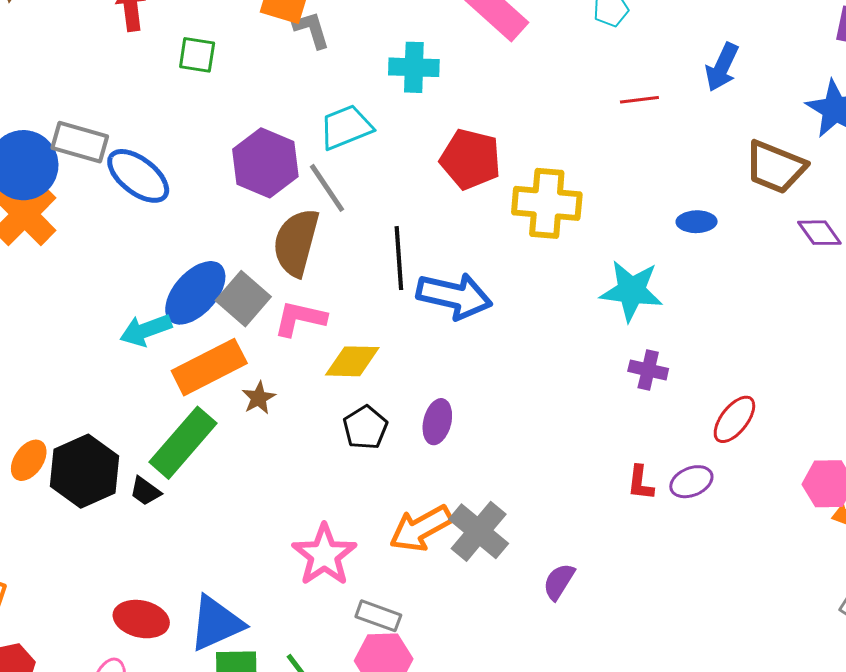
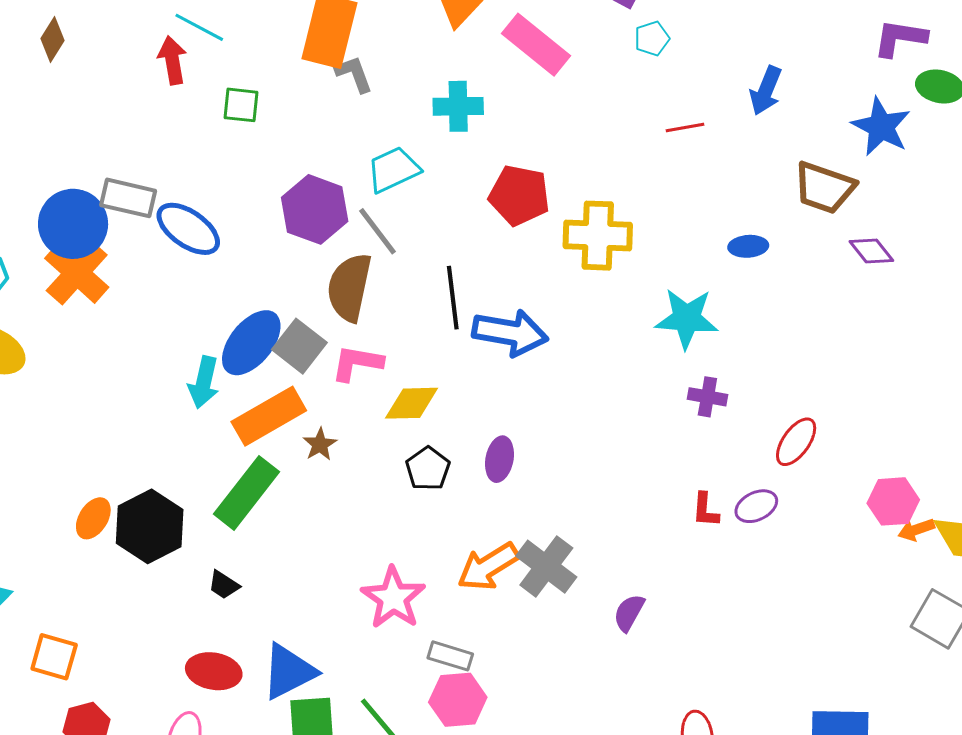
cyan arrow: (146, 330) -> (204, 382), turned -54
black trapezoid: (145, 491) -> (224, 585), moved

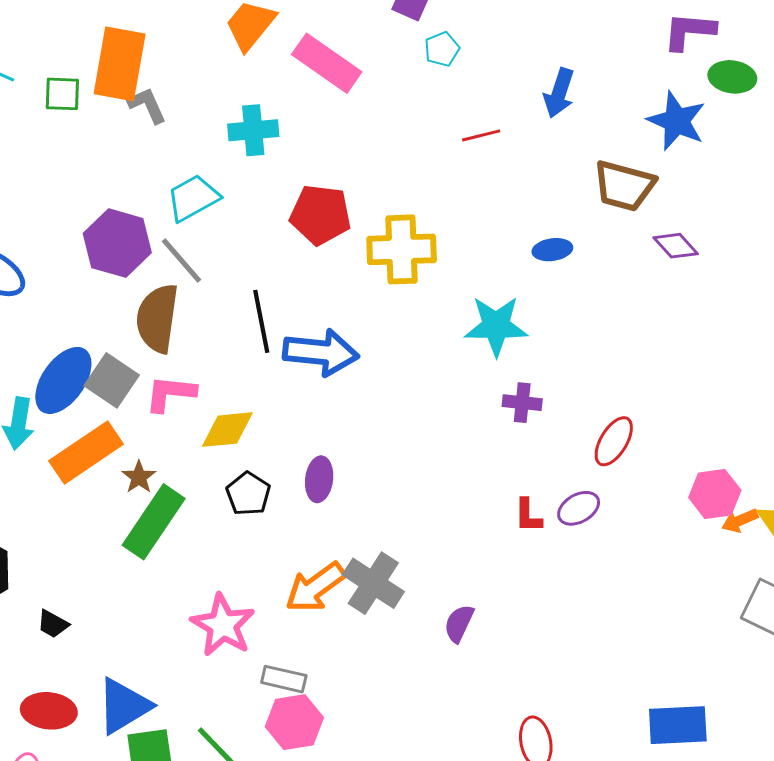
green square: (241, 105) -> (62, 94), moved
green rectangle: (247, 493) -> (154, 522), moved

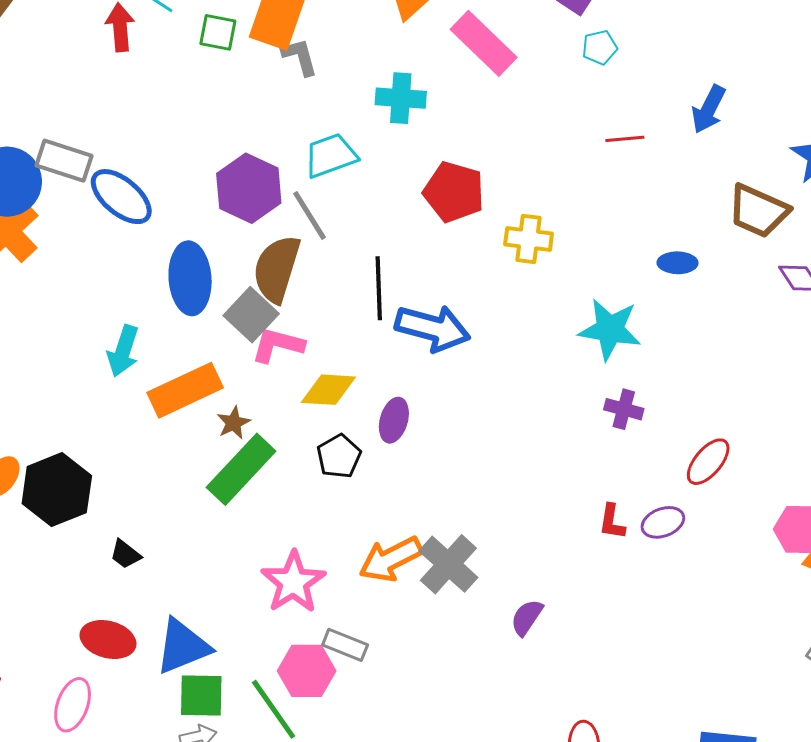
yellow cross: (402, 249) -> (529, 239), size x0.7
blue ellipse: (63, 380) -> (190, 278), moved, turned -48
gray square: (112, 380) -> (251, 315), moved
purple ellipse: (319, 479) -> (394, 420), moved
pink hexagon: (294, 722) -> (307, 671), moved

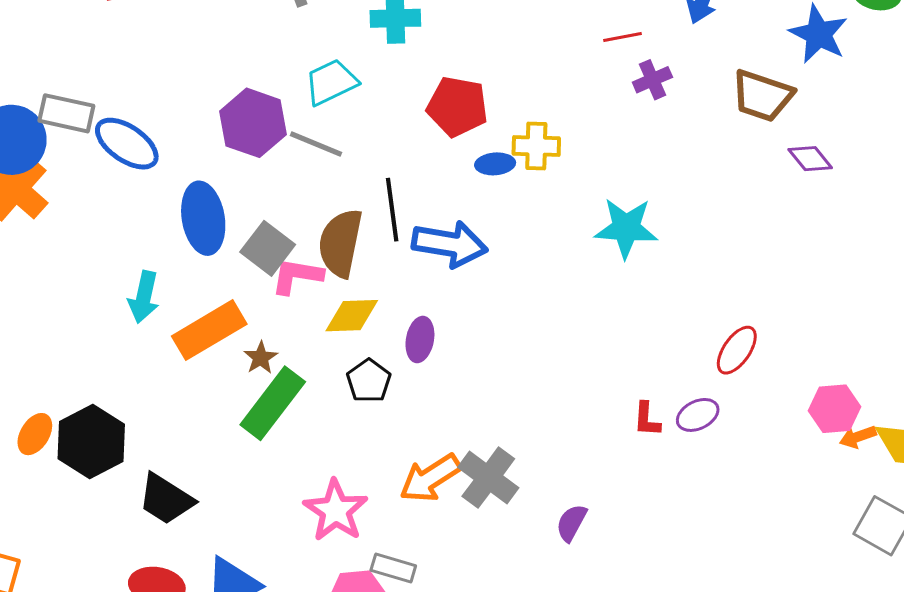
gray line: (309, 215) -> (316, 144), turned -30
blue ellipse: (678, 263) -> (495, 164), moved
brown semicircle: (277, 269) -> (341, 243), moved
purple cross: (624, 409) -> (652, 80), moved, turned -33
black trapezoid: (125, 554) -> (166, 499), size x1.8

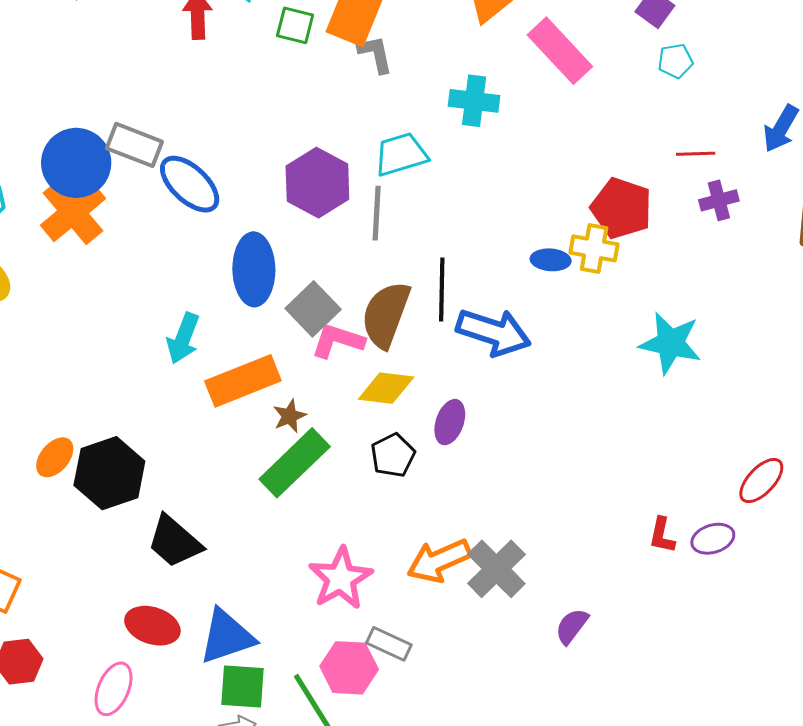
red pentagon: (457, 107) -> (621, 208), moved
gray line: (316, 144) -> (377, 213), turned 62

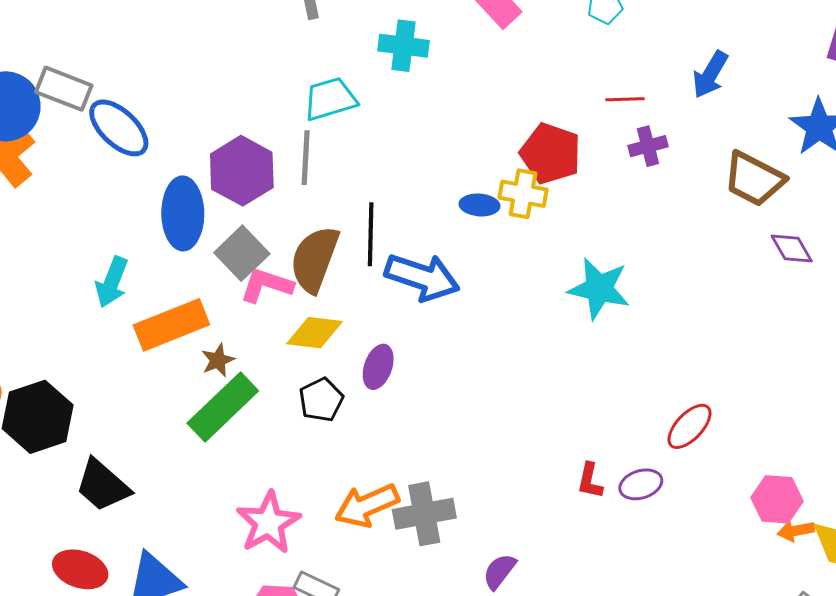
purple hexagon: (317, 183) -> (242, 171), moved
gray cross: (496, 569) -> (424, 514), turned 34

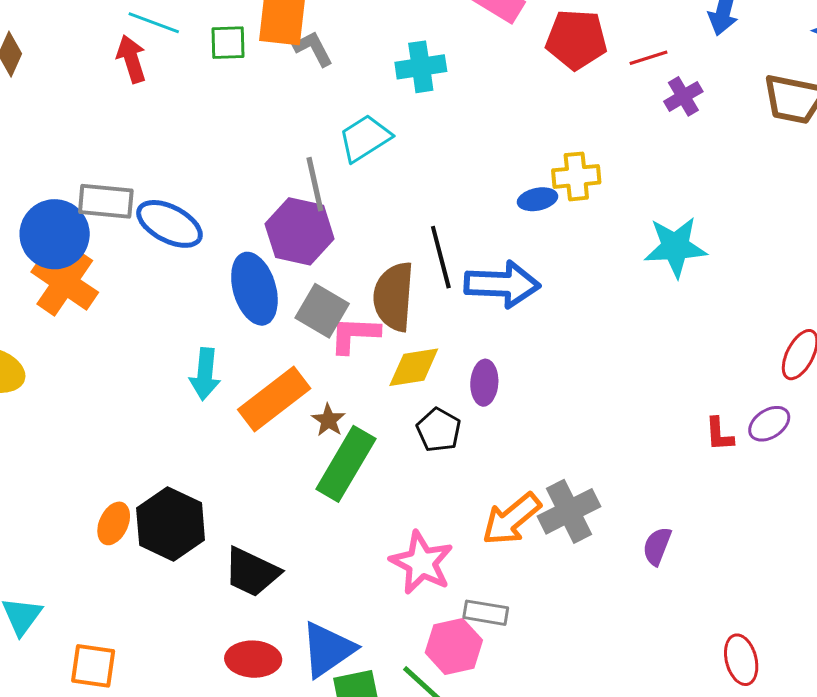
red pentagon: (551, 153) -> (576, 39), moved
gray line: (306, 158) -> (315, 184), moved

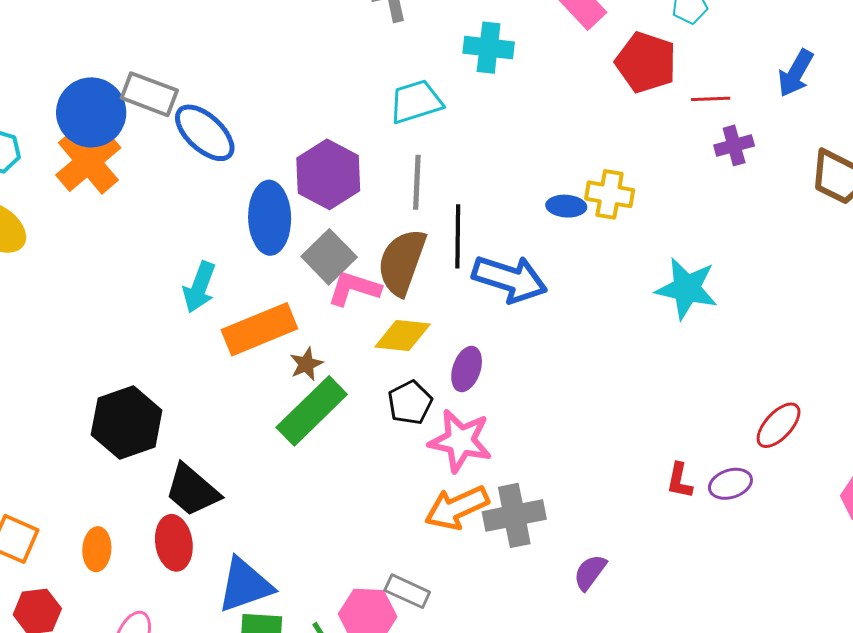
gray line: (315, 184) -> (417, 182), moved
orange ellipse: (114, 523) -> (97, 549), moved, turned -36
pink star: (421, 563) -> (460, 441), moved, turned -30
red ellipse: (253, 659) -> (174, 543), moved, turned 64

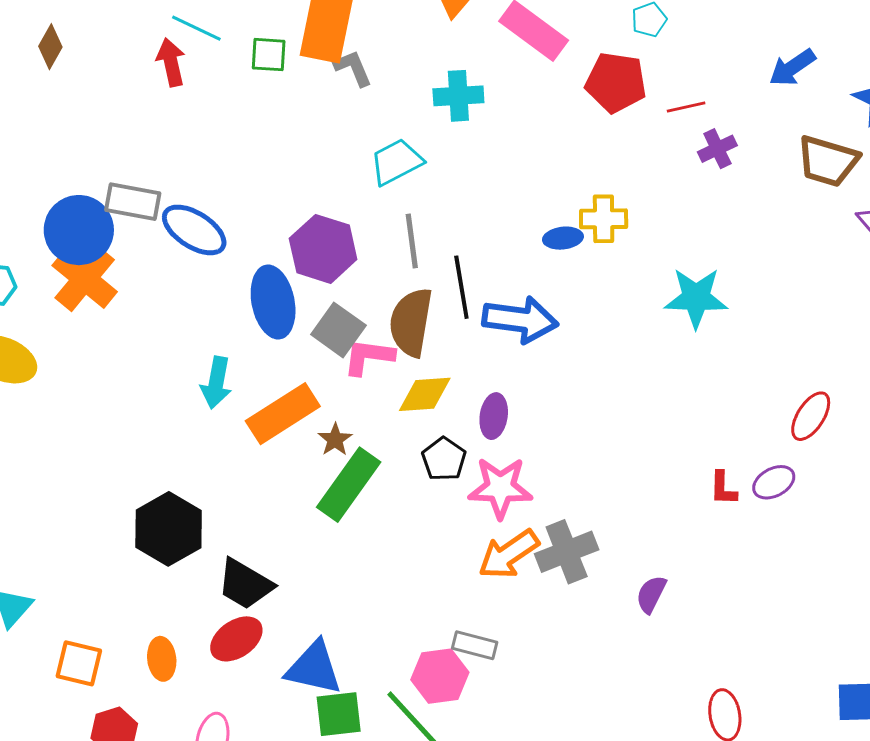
blue arrow: (796, 73) -> (792, 68), moved, turned 36
red ellipse: (174, 543) -> (236, 639), turned 74
blue triangle: (245, 585) -> (314, 668), turned 42

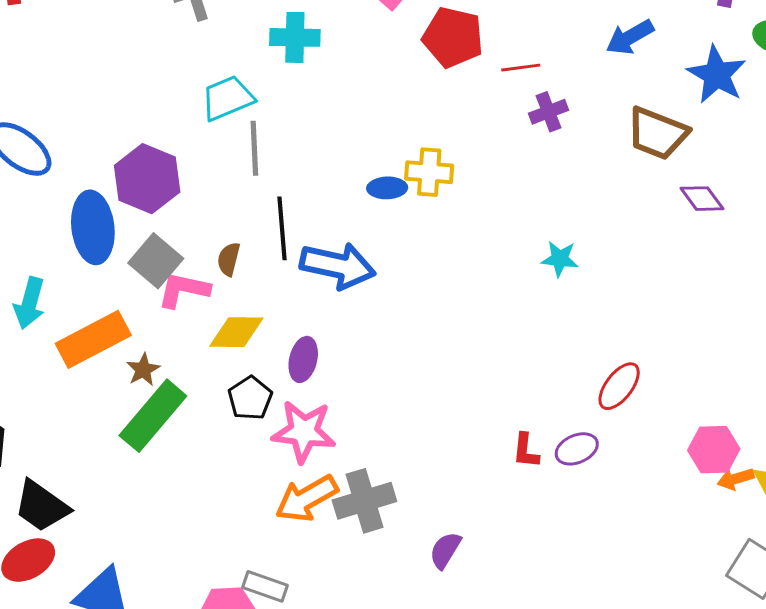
gray line: (412, 241) -> (254, 148), moved
cyan star: (696, 298) -> (560, 259), moved, size x0.6
brown semicircle: (411, 322) -> (229, 259), size x0.5

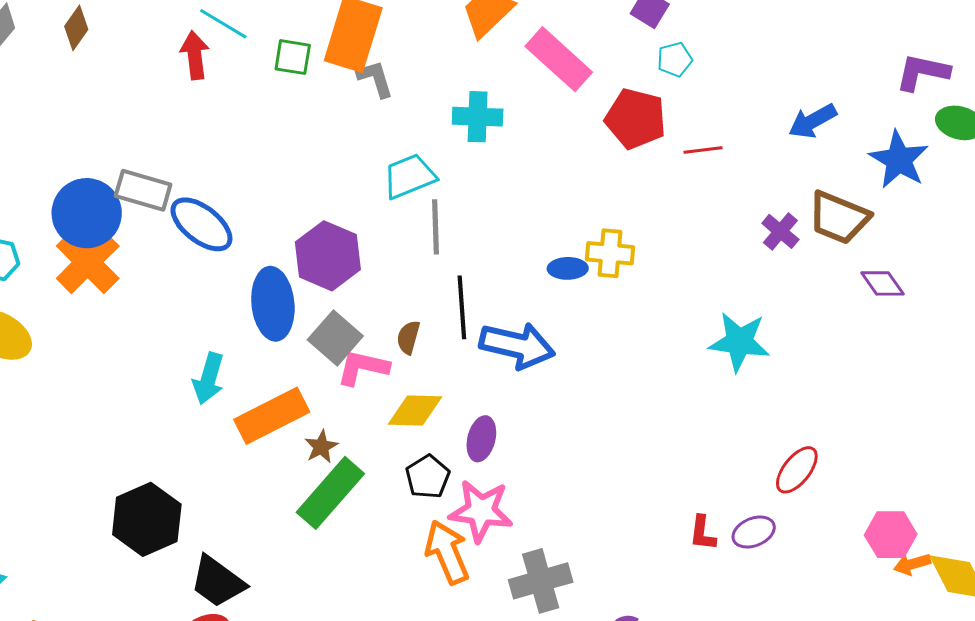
purple cross: (549, 112) -> (780, 231), moved, turned -30
cyan star: (560, 259) -> (739, 342), size x1.6
orange arrow: (306, 499) -> (447, 552), moved, turned 96

